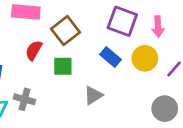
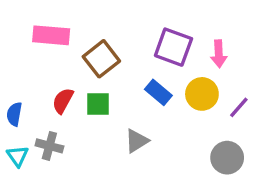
red semicircle: (34, 50) -> (63, 101), moved

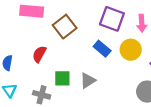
green square: (98, 104) -> (62, 78), moved
gray cross: (49, 146) -> (42, 95), moved

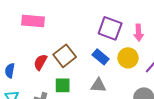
brown square: (65, 27) -> (65, 56), moved
gray triangle: (88, 81) -> (98, 85), moved, turned 35

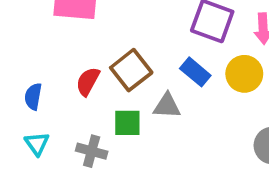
gray triangle: (98, 85) -> (167, 106), moved

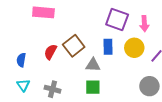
blue rectangle: (195, 72) -> (108, 47), turned 49
green square: (127, 123) -> (93, 87), moved

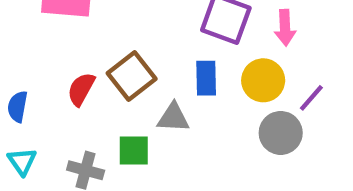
gray circle: (149, 86) -> (281, 133), moved
green square: (93, 87) -> (134, 150), moved

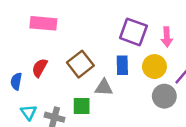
red semicircle: (81, 89) -> (40, 68), moved
cyan triangle: (22, 161) -> (29, 112), moved

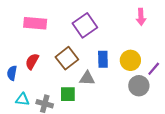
purple square: (133, 32) -> (85, 25), moved, turned 35
pink arrow: (167, 37) -> (141, 17), moved
cyan triangle: (29, 112) -> (22, 99), turned -48

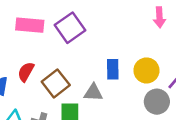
purple square: (85, 25) -> (70, 28), moved
brown square: (67, 58) -> (56, 83), moved

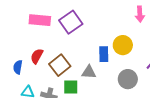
yellow circle: (146, 70) -> (123, 45), moved
gray circle: (157, 102) -> (128, 79), moved

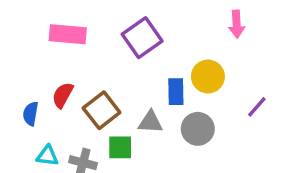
purple square: (71, 22) -> (142, 38), moved
gray circle: (128, 79) -> (198, 129), moved

